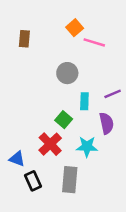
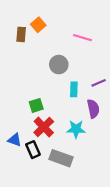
orange square: (75, 28) -> (38, 25), moved
green square: (64, 120) -> (36, 105), moved, turned 32
gray rectangle: (70, 180) -> (61, 158), turned -75
black rectangle: (33, 181) -> (33, 150), moved

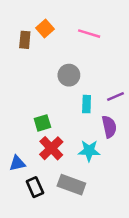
pink line: (82, 38) -> (89, 34), moved
blue triangle: (15, 140) -> (17, 163), turned -32
black rectangle: (33, 150) -> (35, 187), moved

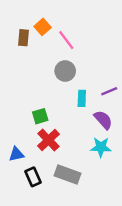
pink line: (89, 34) -> (66, 40), moved, turned 36
purple semicircle: (109, 127) -> (103, 120), turned -30
cyan star: (89, 151) -> (101, 147), moved

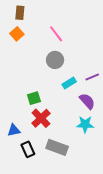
orange square: (43, 27) -> (17, 34), moved
brown rectangle: (24, 38) -> (20, 13), moved
cyan rectangle: (82, 98) -> (69, 83), turned 56

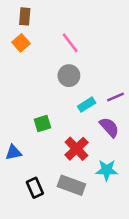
red cross: (41, 118) -> (76, 149), moved
cyan star: (85, 124) -> (107, 170), moved
blue triangle: (14, 130) -> (13, 152), moved

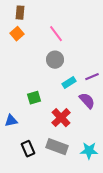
cyan star: (107, 170) -> (89, 151), moved

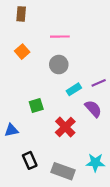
orange square: (17, 34) -> (22, 52), moved
pink line: (56, 34) -> (60, 37), turned -54
gray rectangle: (57, 147) -> (63, 171), moved

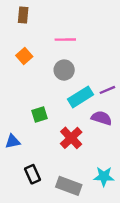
cyan rectangle: (74, 89) -> (80, 97), size x1.5
purple semicircle: (93, 109) -> (102, 118), turned -30

